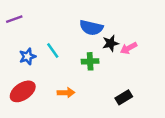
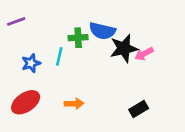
black star: (111, 43) -> (124, 48), size x1.5
cyan line: (53, 50) -> (59, 56), turned 49
green cross: (90, 61) -> (78, 38), moved

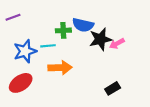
cyan line: (59, 56) -> (48, 46), turned 72
blue star: (31, 63) -> (25, 51), size x1.5
orange arrow: (74, 104) -> (60, 68), moved, size x1.5

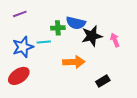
purple line: (13, 17) -> (20, 14), moved
pink arrow: (117, 44) -> (115, 40), moved, turned 96
orange arrow: (60, 68) -> (74, 62), moved

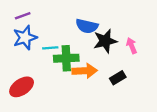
green cross: (58, 28) -> (66, 58), moved, size x1.5
blue star: (23, 47) -> (25, 38), moved
black rectangle: (103, 81) -> (118, 78), moved

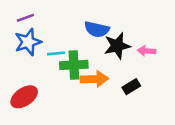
pink arrow: (132, 46) -> (147, 51), turned -63

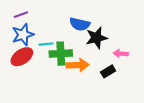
pink arrow: (147, 51) -> (121, 54), moved
red ellipse: (24, 97) -> (22, 57), moved

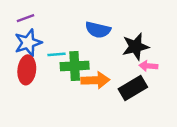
black star: (96, 38) -> (135, 47), moved
red ellipse: (22, 57) -> (27, 70), turned -50
black rectangle: (108, 71) -> (133, 88), size x1.5

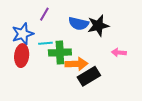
purple line: (25, 18) -> (44, 14), moved, turned -40
black star: (135, 47) -> (98, 26), moved
black rectangle: (133, 88) -> (89, 76), moved

